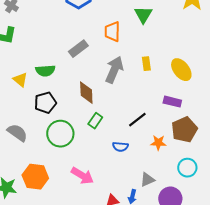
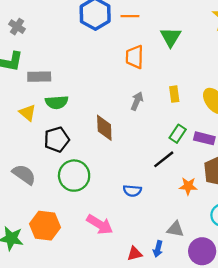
gray rectangle: (78, 49) -> (39, 77), moved, turned 36
gray arrow: (114, 70) -> (137, 101), size x0.6
green rectangle: (95, 121) -> (178, 134), moved
blue semicircle: (120, 147) -> (132, 191), moved
gray triangle: (147, 180) -> (175, 229), turned 35

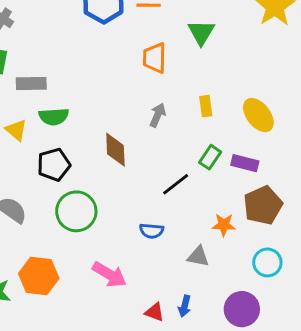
black line: (164, 159) -> (176, 184), moved
gray triangle: (175, 229) -> (198, 256), moved
red triangle: (135, 254) -> (155, 312), turned 35

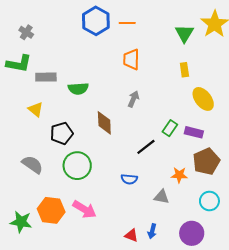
green triangle: (201, 32) -> (184, 33), moved
yellow rectangle: (206, 106) -> (184, 70), moved
green semicircle: (54, 117) -> (78, 89), moved
pink arrow: (109, 275) -> (84, 209), moved

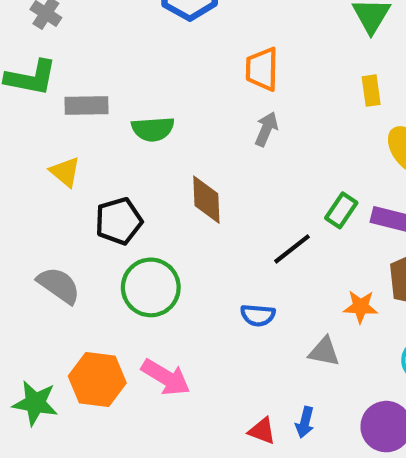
gray arrow: (133, 99) -> (266, 129), moved

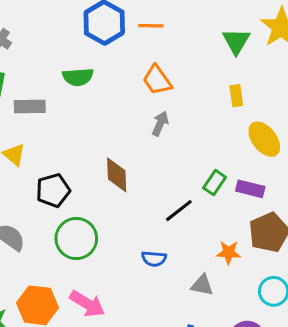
orange trapezoid: (262, 69) -> (157, 80), turned -36
green semicircle: (153, 129) -> (78, 77), moved

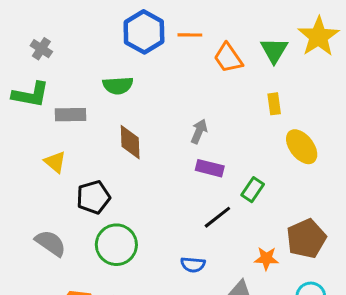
orange trapezoid: (157, 80) -> (228, 58), moved
brown diamond: (117, 175) -> (130, 142), moved
purple rectangle: (250, 189) -> (210, 168), moved

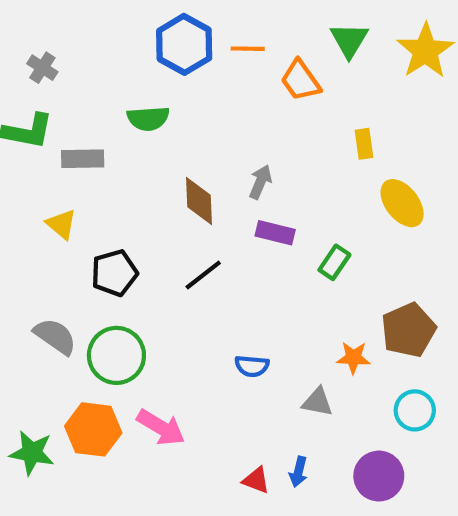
green triangle: (274, 50) -> (349, 40), moved
brown diamond: (130, 142) -> (199, 201), moved
black line: (217, 217) -> (203, 275), moved
green circle: (116, 245) -> (116, 355), moved

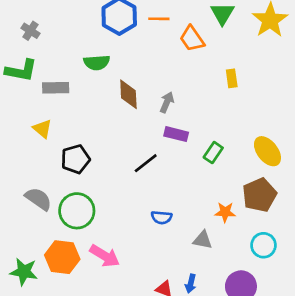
brown diamond: (199, 201) -> (128, 94), moved
yellow ellipse: (402, 203) -> (267, 151), moved
black line: (203, 275) -> (146, 163), moved

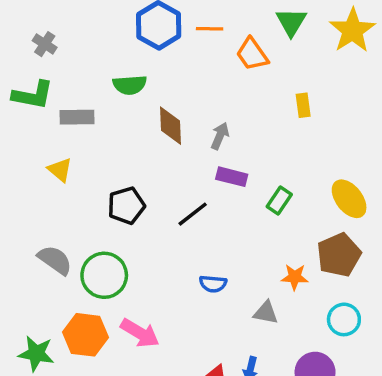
black pentagon: (75, 159) -> (126, 206), moved

